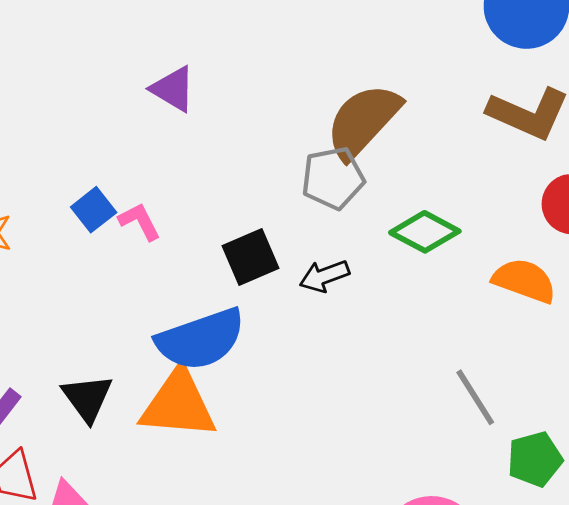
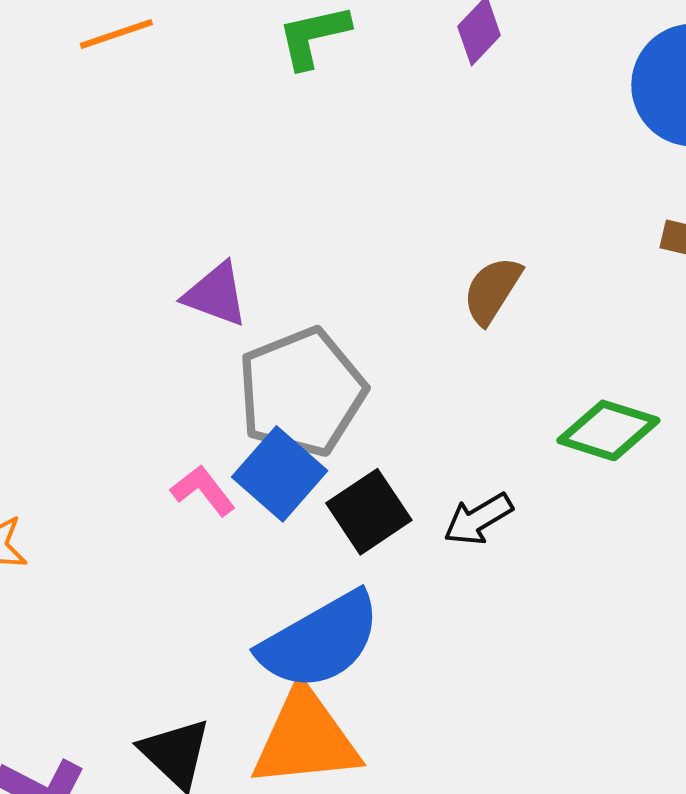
brown semicircle: (363, 121) -> (492, 290), size x0.6
gray pentagon: (333, 178) -> (302, 392), moved, size x1.4
blue square: (94, 210) -> (280, 474), moved, size x1.4

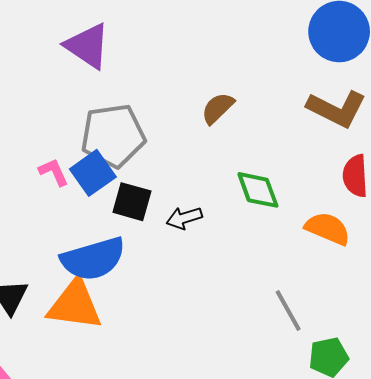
purple triangle: (216, 295) -> (87, 46), moved, size x1.4
green diamond: (608, 430) -> (258, 190), turned 39
black square: (369, 512) -> (132, 202), turned 36

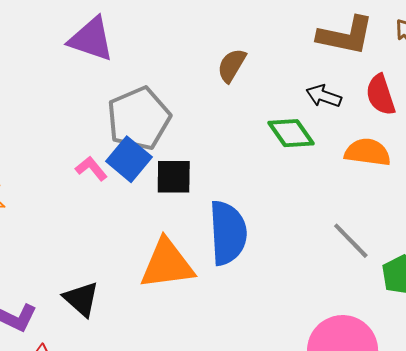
black arrow: (184, 218) -> (324, 96), moved, turned 52
blue semicircle: (93, 259) -> (228, 233), moved, turned -62
orange triangle: (75, 305) -> (167, 264), moved

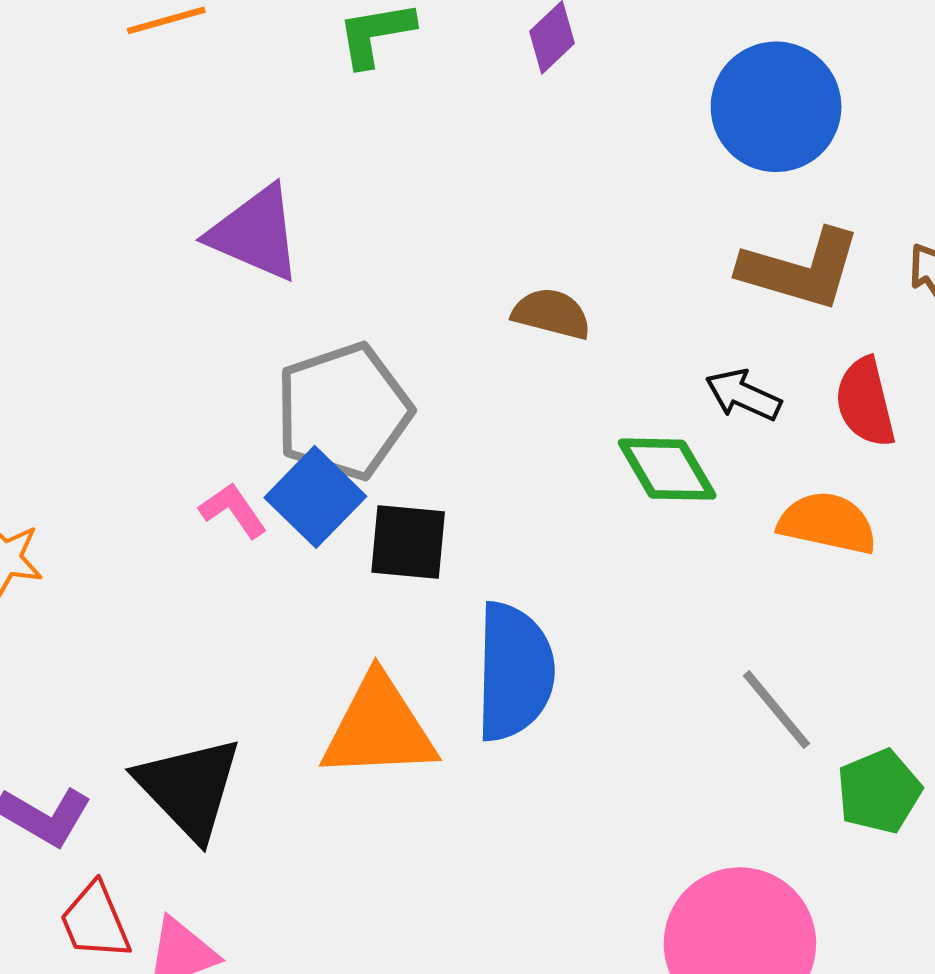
brown semicircle: (232, 65) -> (551, 314), turned 69
black triangle: (81, 299) -> (189, 788), size x1.4

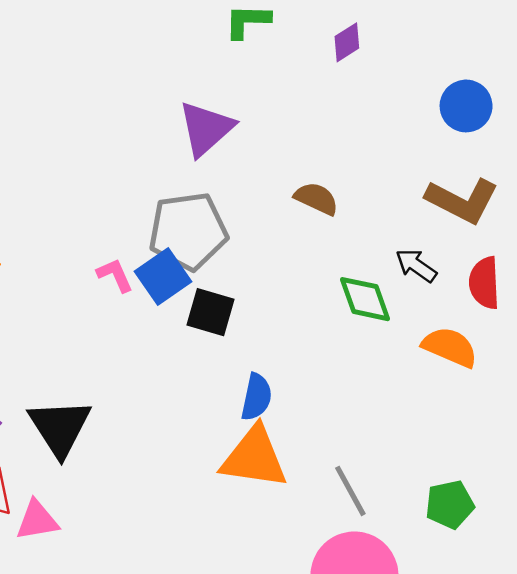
blue circle: (776, 107) -> (466, 106), size x0.7
purple triangle: (255, 233) -> (206, 129), moved, turned 44
blue semicircle: (514, 672) -> (256, 397), size x0.6
gray line: (776, 710) -> (350, 491), moved
orange triangle: (379, 728) -> (254, 458), moved

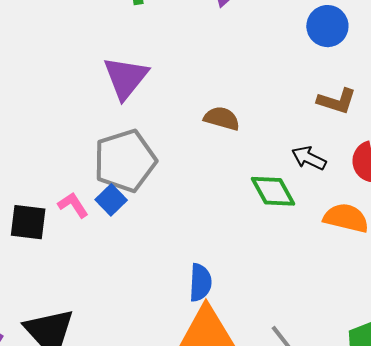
brown L-shape: (462, 201) -> (337, 101), size x0.7
blue square: (163, 277) -> (111, 200), size x0.7
black square: (211, 312) -> (28, 222), moved

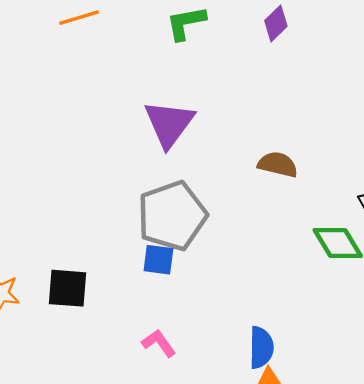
blue square: (111, 200) -> (158, 260), turned -36
pink L-shape: (73, 205) -> (159, 343), moved

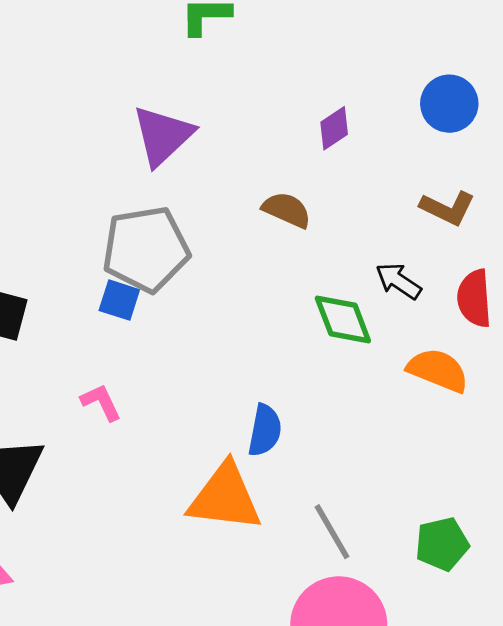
purple diamond: (276, 23) -> (334, 128), moved
blue semicircle: (261, 347) -> (265, 430), moved

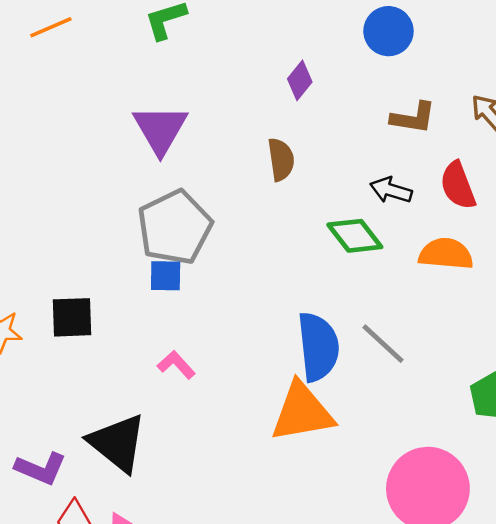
brown semicircle: (287, 210) -> (281, 159), turned 75
blue semicircle: (265, 430) -> (318, 347), size x1.5
gray line: (332, 532) -> (383, 344), moved

